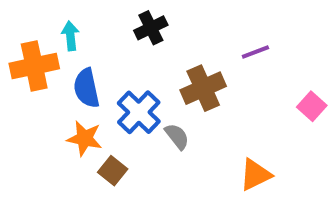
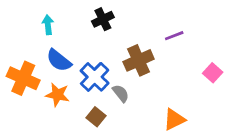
orange cross: (34, 66) -> (23, 78), moved, turned 36
blue semicircle: (86, 88) -> (59, 60), turned -40
brown square: (113, 171) -> (96, 117), moved

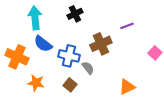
cyan arrow: (48, 25) -> (35, 18), size x1.6
blue cross: (95, 77) -> (69, 56), turned -30
orange star: (58, 95) -> (36, 83), moved

